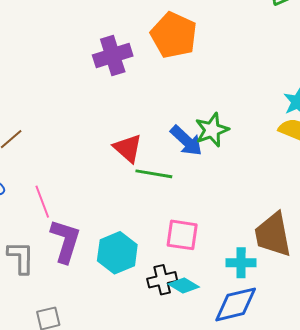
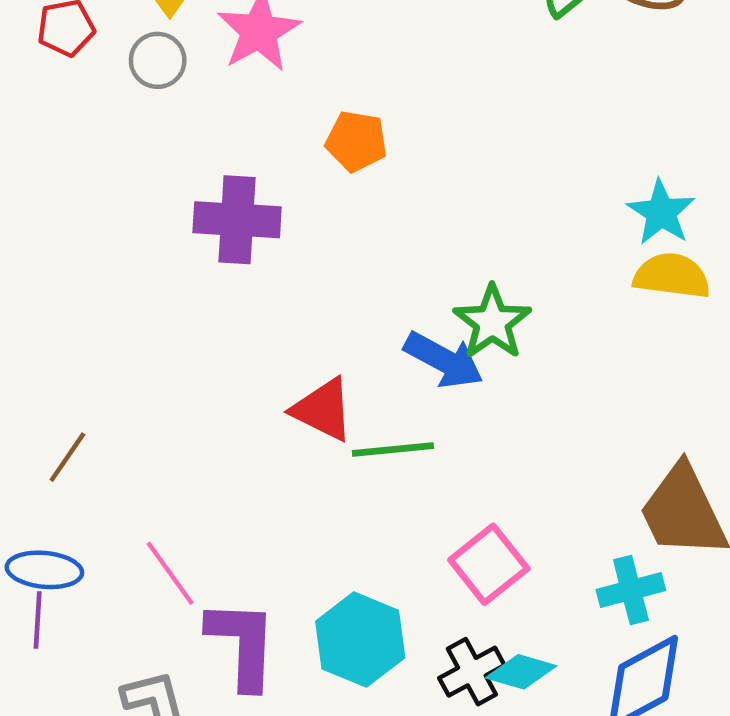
orange pentagon: (174, 35) -> (356, 141), size x0.6
purple cross: (113, 56) -> (237, 220), turned 36
pink square: (182, 235) -> (489, 564), turned -32

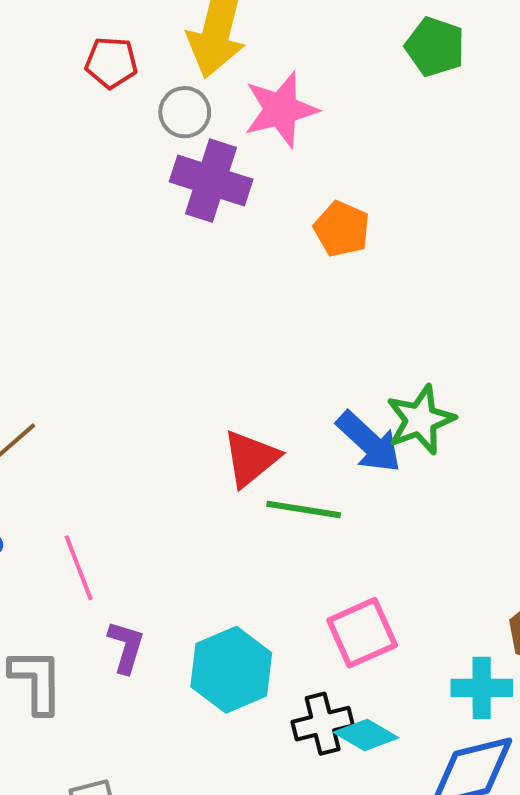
purple cross: (237, 220) -> (211, 181), moved
red triangle: (323, 410) -> (251, 458), turned 40
purple L-shape: (242, 644) -> (126, 647), size x0.6

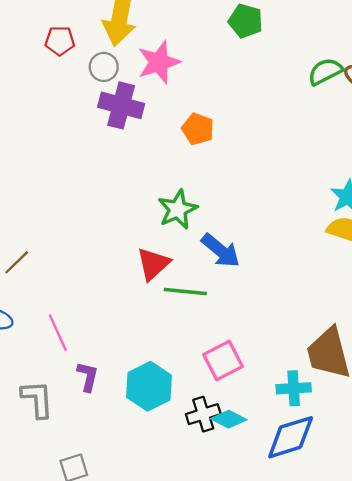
green star: (420, 420) -> (178, 209), moved

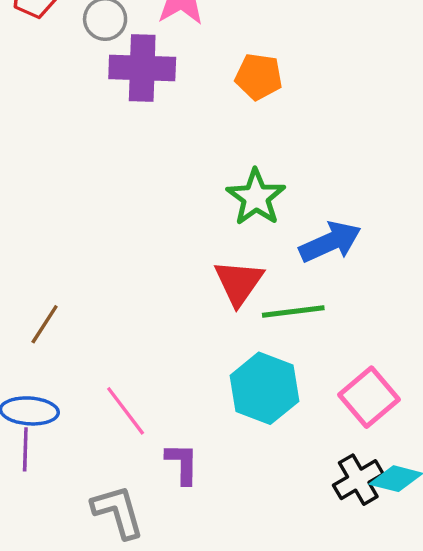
blue arrow: (221, 251) -> (330, 242), turned -51
cyan hexagon: (149, 386) -> (265, 388), moved

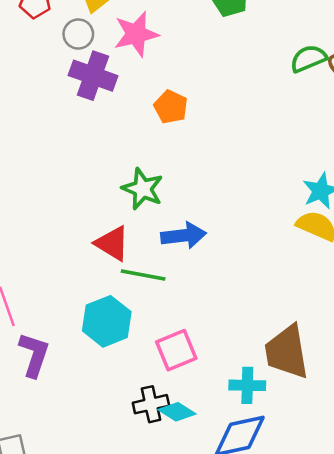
green star: (256, 197) -> (143, 189), turned -30
red triangle: (239, 283) -> (112, 243), turned -51
purple L-shape: (182, 463) -> (34, 355), size x1.4

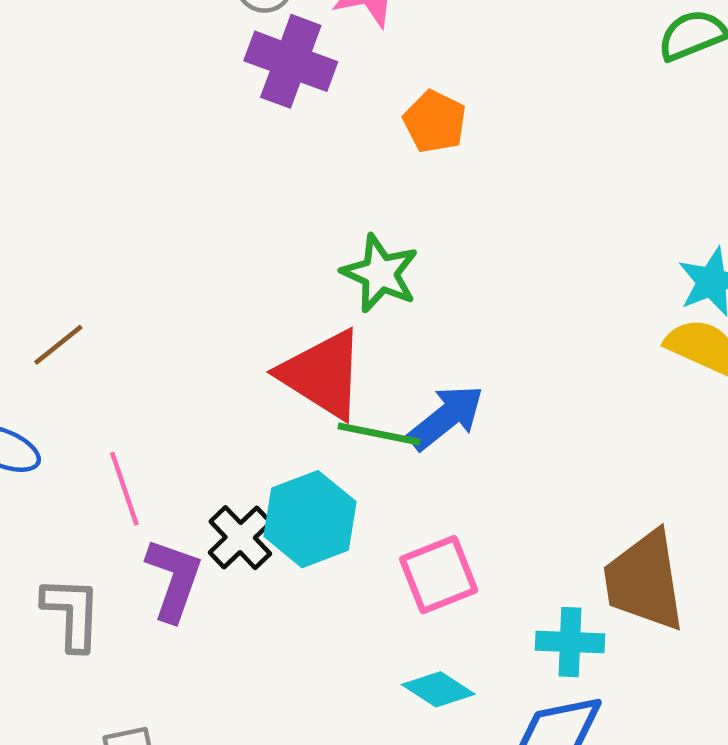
blue arrow: (184, 236) -> (446, 417), moved, turned -33
red triangle: (112, 243) -> (322, 374), size x1.4
black cross: (151, 404) -> (240, 538), moved, turned -32

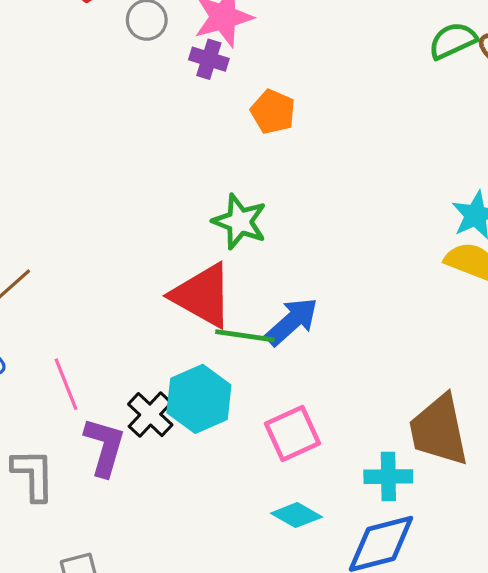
purple cross: (291, 61) -> (209, 59), moved, size x0.6

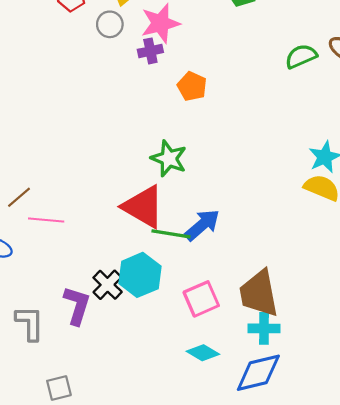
green semicircle: (453, 41) -> (301, 56), moved
purple cross: (209, 59) -> (150, 51), turned -30
pink line: (66, 384) -> (46, 220), moved, turned -64
brown trapezoid: (439, 430) -> (259, 293), moved

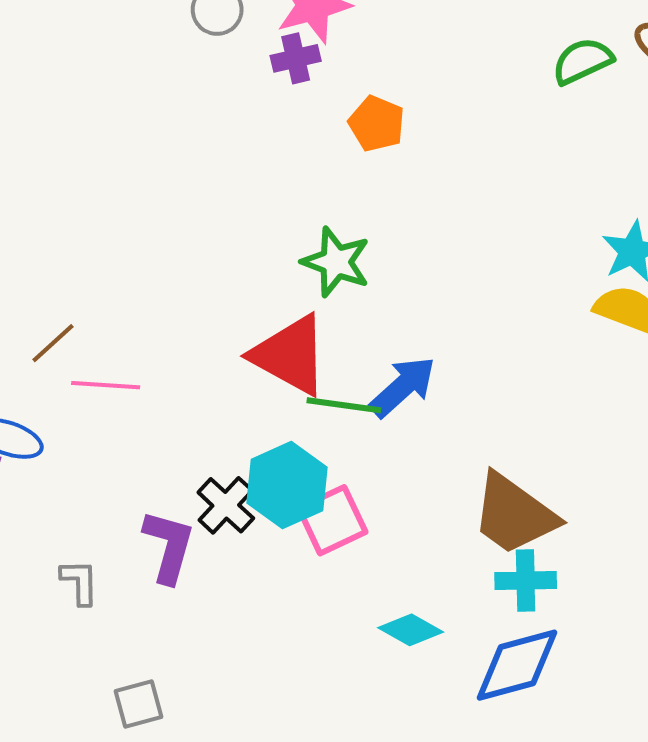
brown trapezoid: (259, 293) -> (514, 514), turned -42
pink square: (201, 299) -> (332, 520), moved
gray L-shape: (30, 323) -> (80, 582), size x0.7

